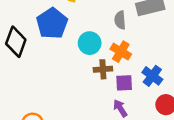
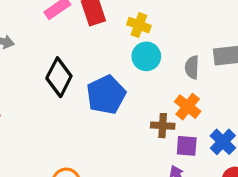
blue pentagon: (52, 23) -> (106, 95), moved
cyan circle: (90, 43) -> (146, 56), moved

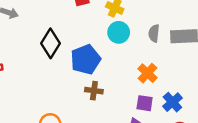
gray semicircle: (192, 67) -> (154, 33), moved
brown cross: (163, 126) -> (94, 91), moved

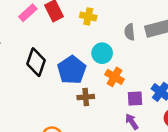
cyan circle: (119, 32) -> (102, 53), moved
orange cross: (148, 73) -> (114, 77), moved

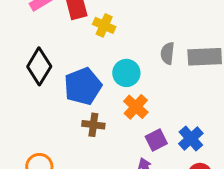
yellow cross: (88, 16) -> (104, 25), moved
purple square: (135, 98) -> (156, 140), turned -35

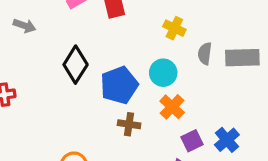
yellow cross: (104, 25) -> (174, 28), moved

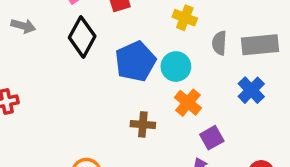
black diamond: (76, 65) -> (82, 37), moved
blue pentagon: (119, 85) -> (135, 61), moved
blue cross: (227, 140) -> (251, 90), moved

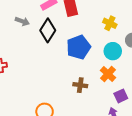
gray arrow: (23, 26) -> (22, 21), moved
cyan circle: (176, 67) -> (113, 51), moved

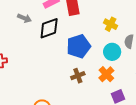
black diamond: (48, 30) -> (49, 28), turned 35
brown cross: (80, 85) -> (78, 76), moved, turned -32

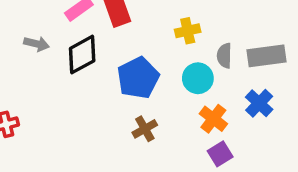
yellow cross: (111, 24) -> (188, 31), turned -32
orange cross: (106, 74) -> (213, 119), moved

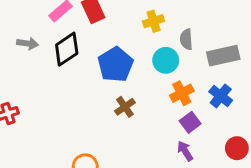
gray rectangle: (267, 56) -> (223, 56), moved
blue cross: (259, 103) -> (221, 96), moved
orange cross: (213, 119) -> (182, 93), turned 30

